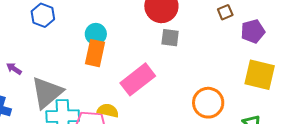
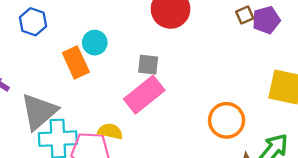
purple pentagon: (253, 31) -> (266, 20), moved
gray square: (170, 38) -> (148, 65), moved
orange rectangle: (95, 53) -> (76, 62), moved, turned -36

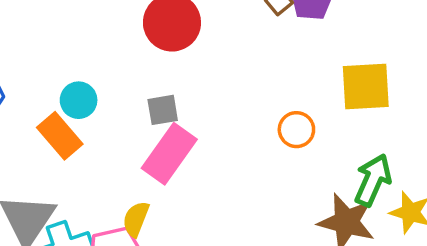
orange circle: (227, 120) -> (296, 130), moved, size x0.7
yellow semicircle: (110, 131) -> (136, 219), turned -65

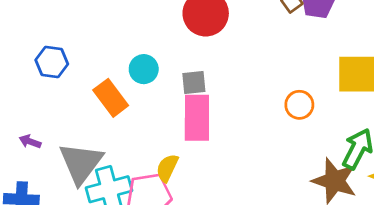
cyan circle: (79, 100) -> (144, 69), moved
pink rectangle: (169, 154) -> (197, 118), turned -39

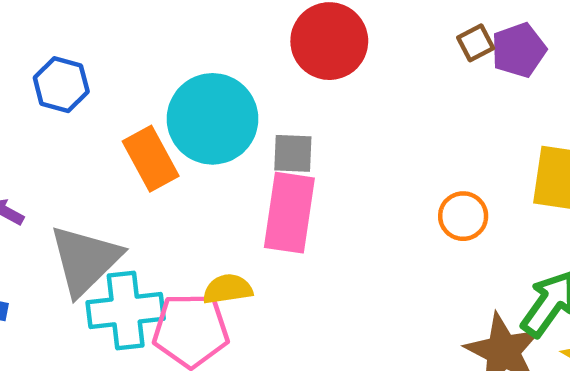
cyan circle: (144, 69) -> (213, 119), size x1.8
yellow semicircle: (167, 168) -> (228, 289), turned 48

